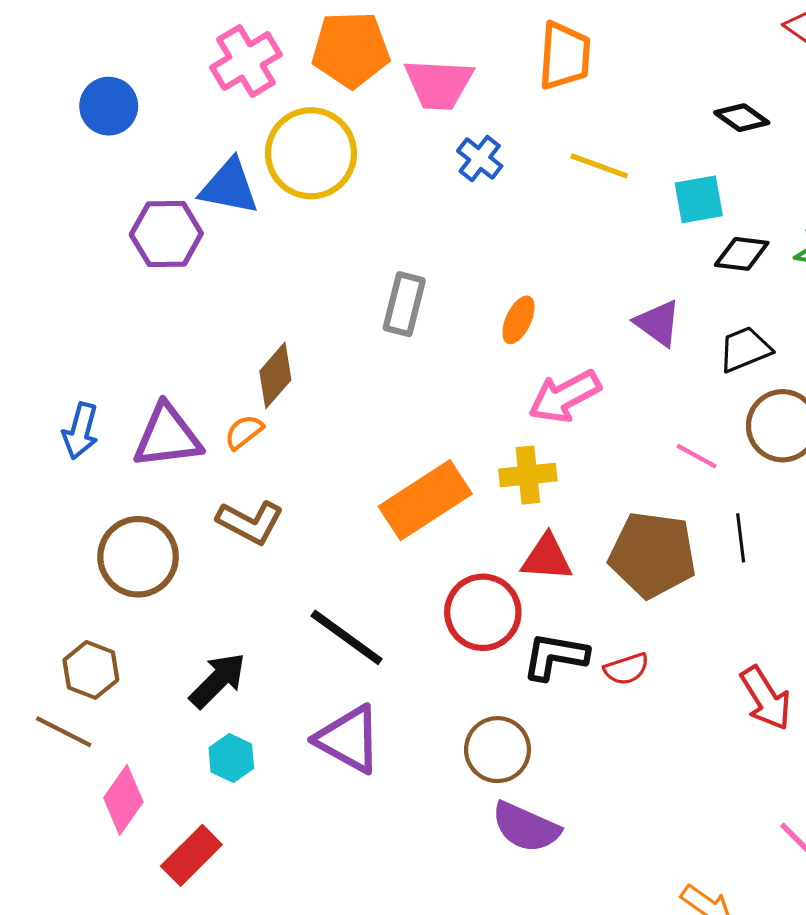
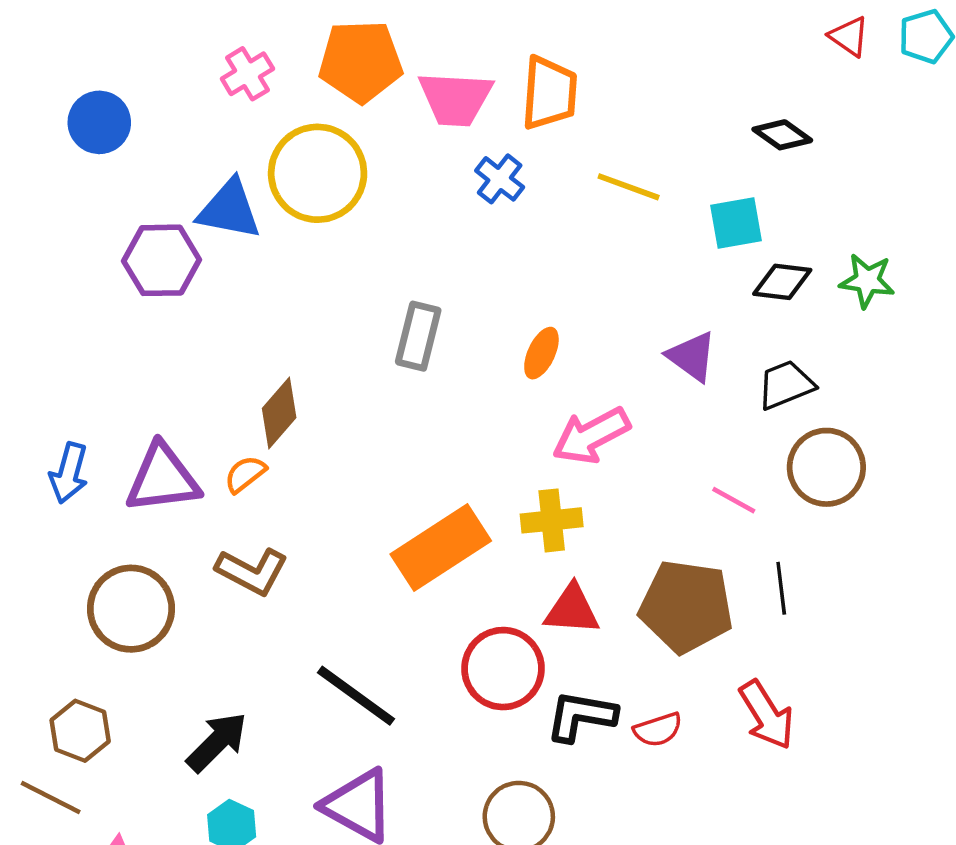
orange trapezoid: (565, 56) -> (549, 93), moved
pink cross: (246, 61) -> (247, 74), size x0.7
red arrow: (766, 698) -> (766, 715), moved

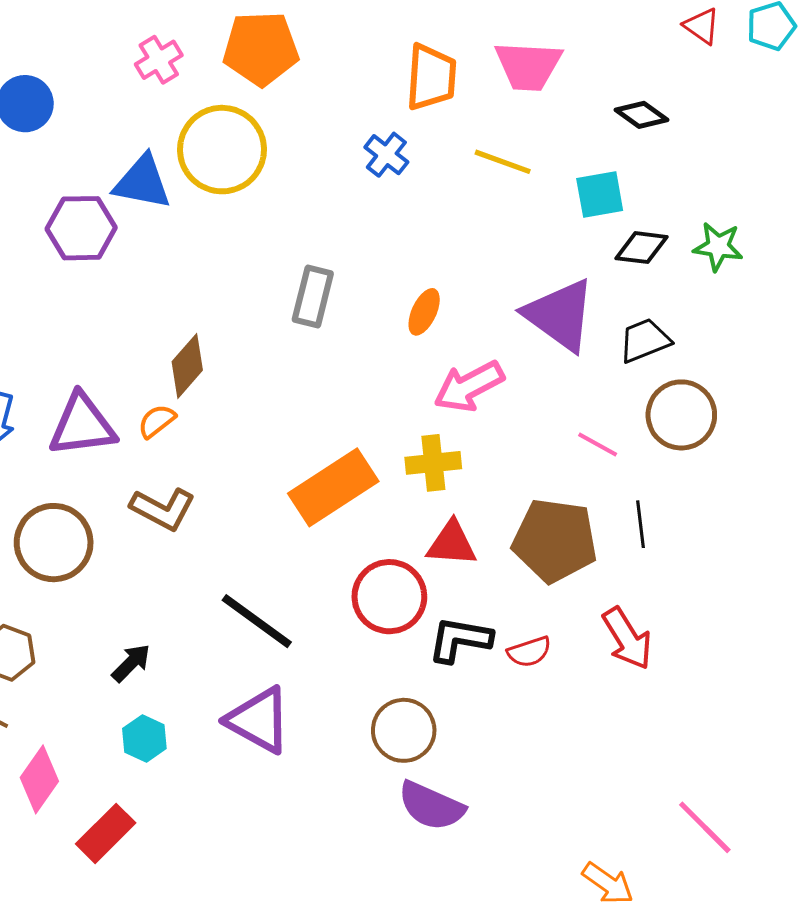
pink trapezoid: (456, 99) -> (528, 66), moved
purple triangle: (692, 356) -> (560, 315), size x1.6
black arrow: (217, 742) -> (131, 663), size x0.7

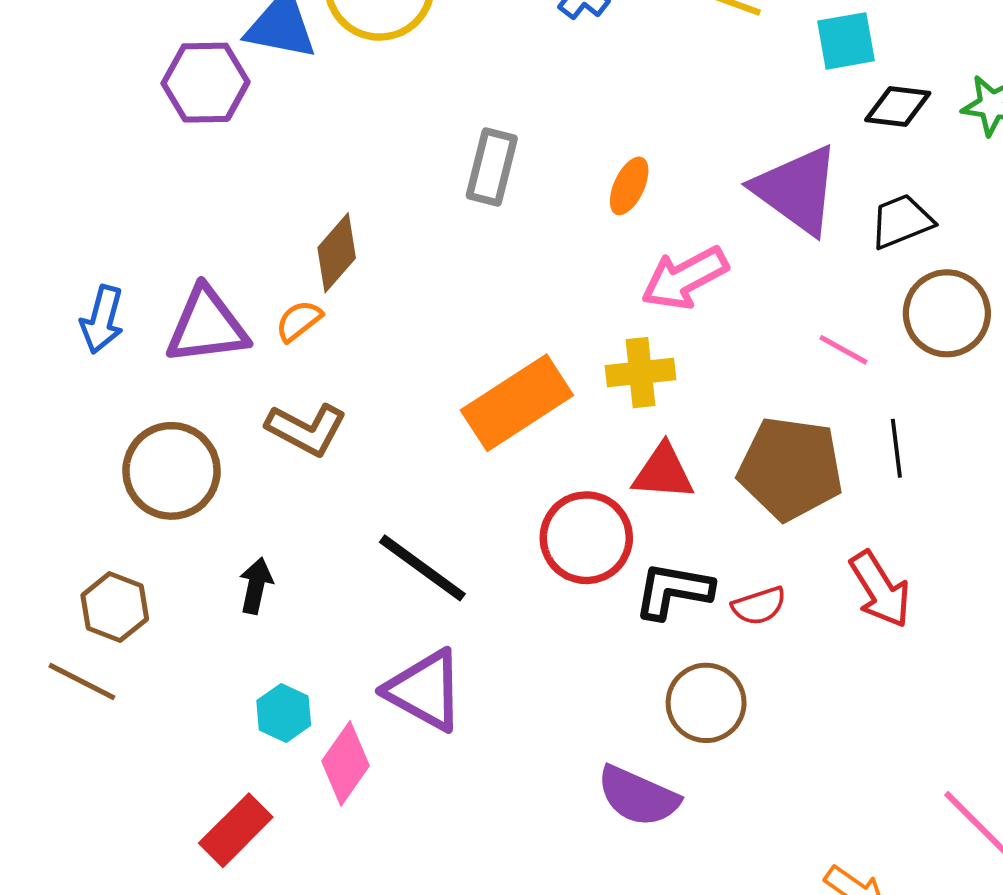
black arrow: (131, 663) -> (256, 586), moved, turned -33
brown circle: (404, 730) -> (706, 703), moved
pink diamond: (39, 779) -> (345, 763), moved

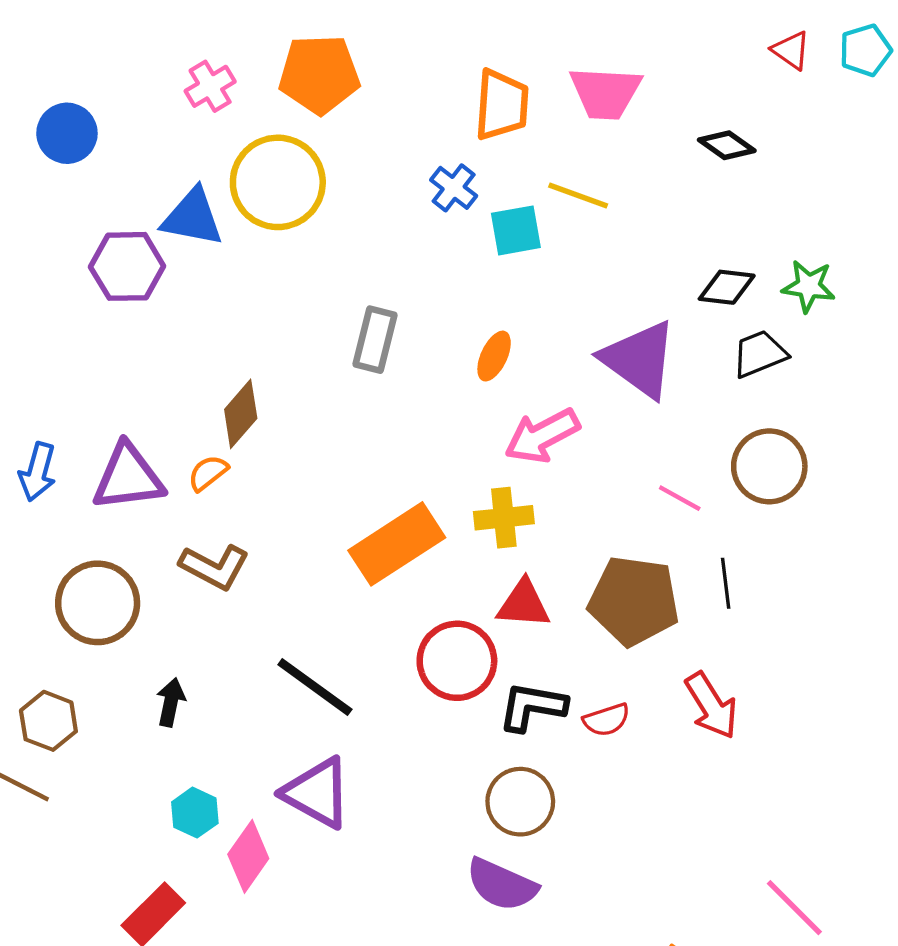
cyan square: (846, 41) -> (516, 230), moved
black trapezoid: (901, 221) -> (759, 354), moved
brown circle: (706, 703) -> (520, 802), moved

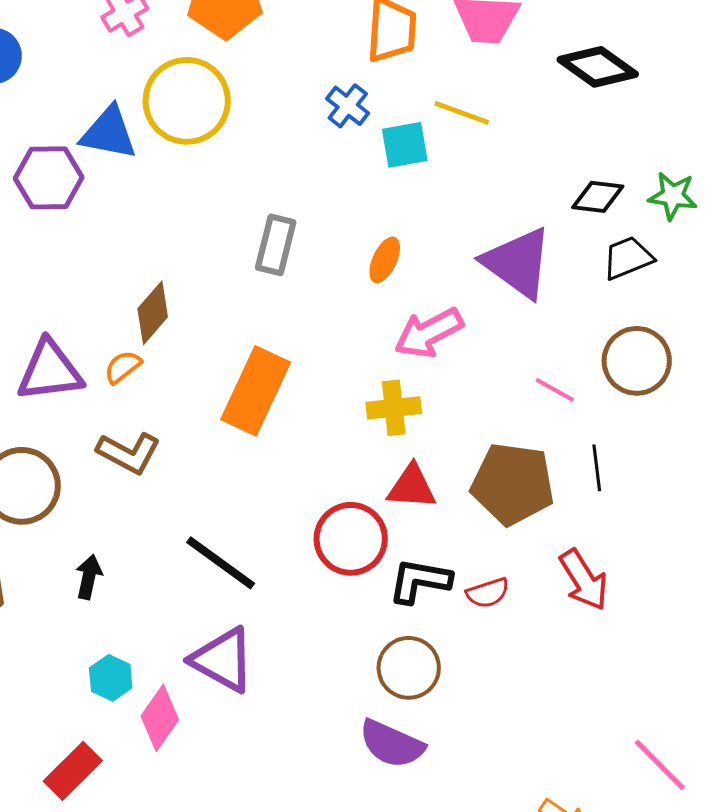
black diamond: (727, 145) -> (598, 67), size x1.5
orange rectangle: (397, 544) -> (256, 391), moved, turned -32

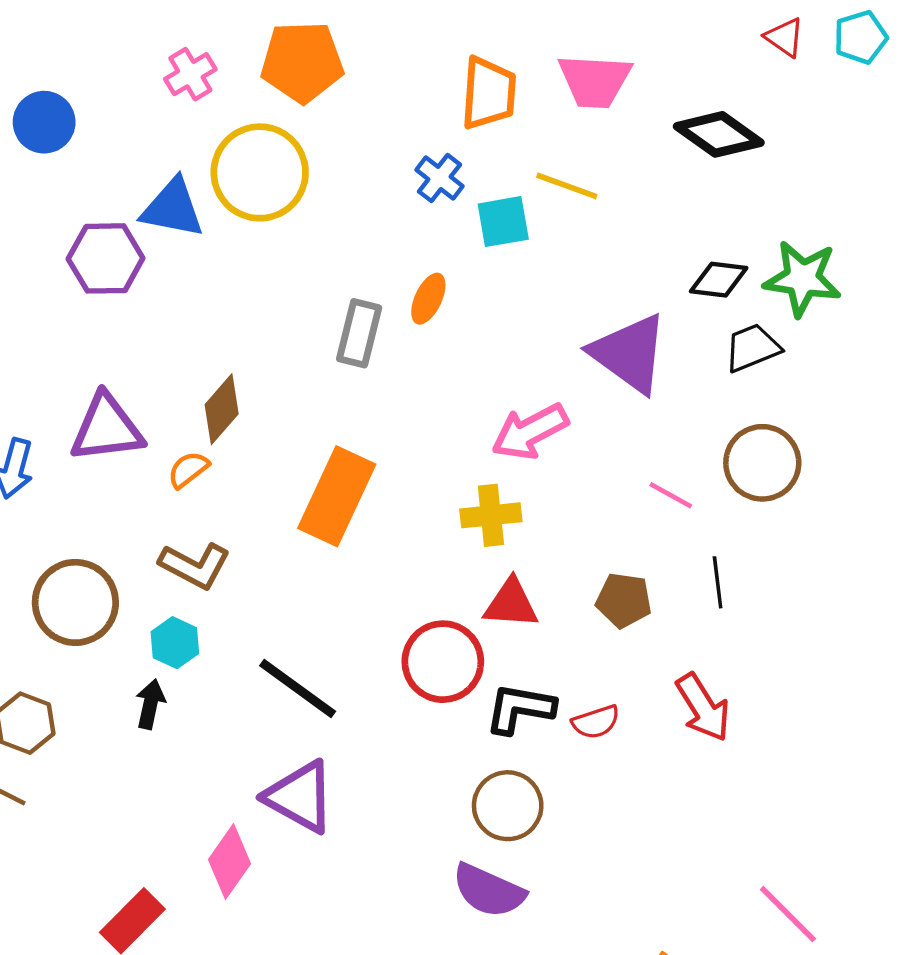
green star: (673, 196) -> (802, 279), size x1.4
orange ellipse: (385, 260) -> (428, 299), moved
purple triangle: (50, 371) -> (107, 428), moved
brown pentagon: (513, 484) -> (624, 600), size x0.6
cyan hexagon: (111, 678) -> (175, 643), moved

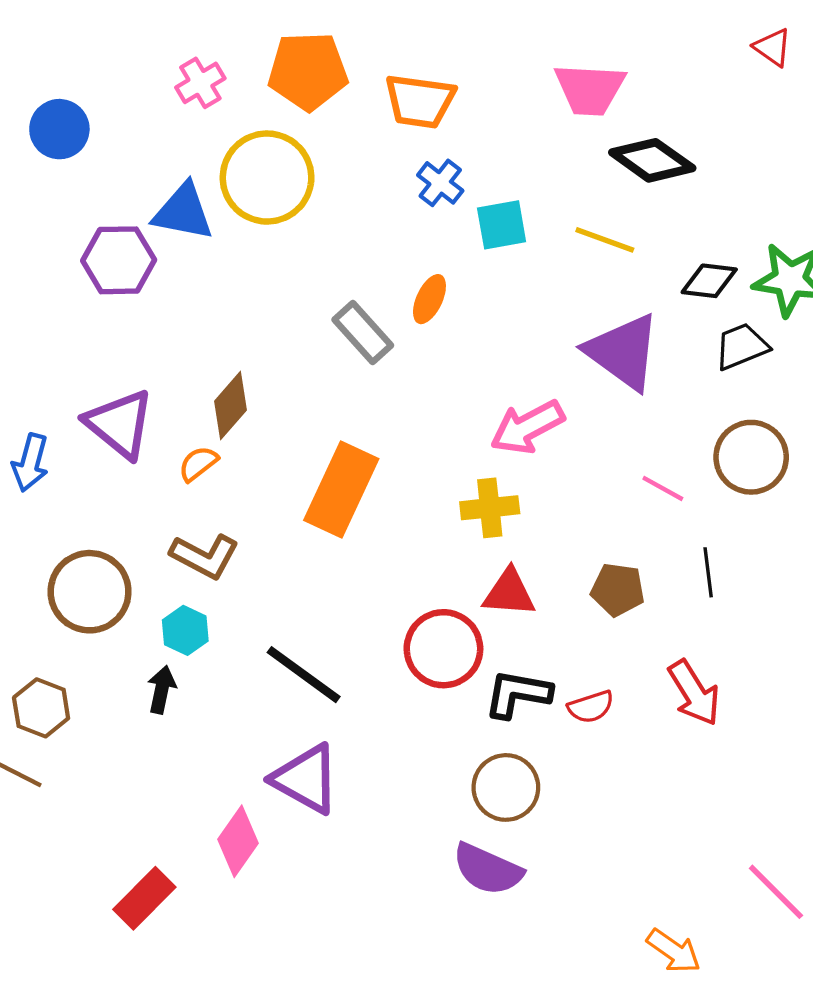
orange trapezoid: (489, 93) -> (420, 101), moved, turned 94
black diamond: (719, 134) -> (652, 160), moved
yellow line: (567, 186) -> (605, 240), moved
gray rectangle: (359, 333) -> (363, 332), turned -56
purple triangle: (107, 428) -> (120, 424), turned 46

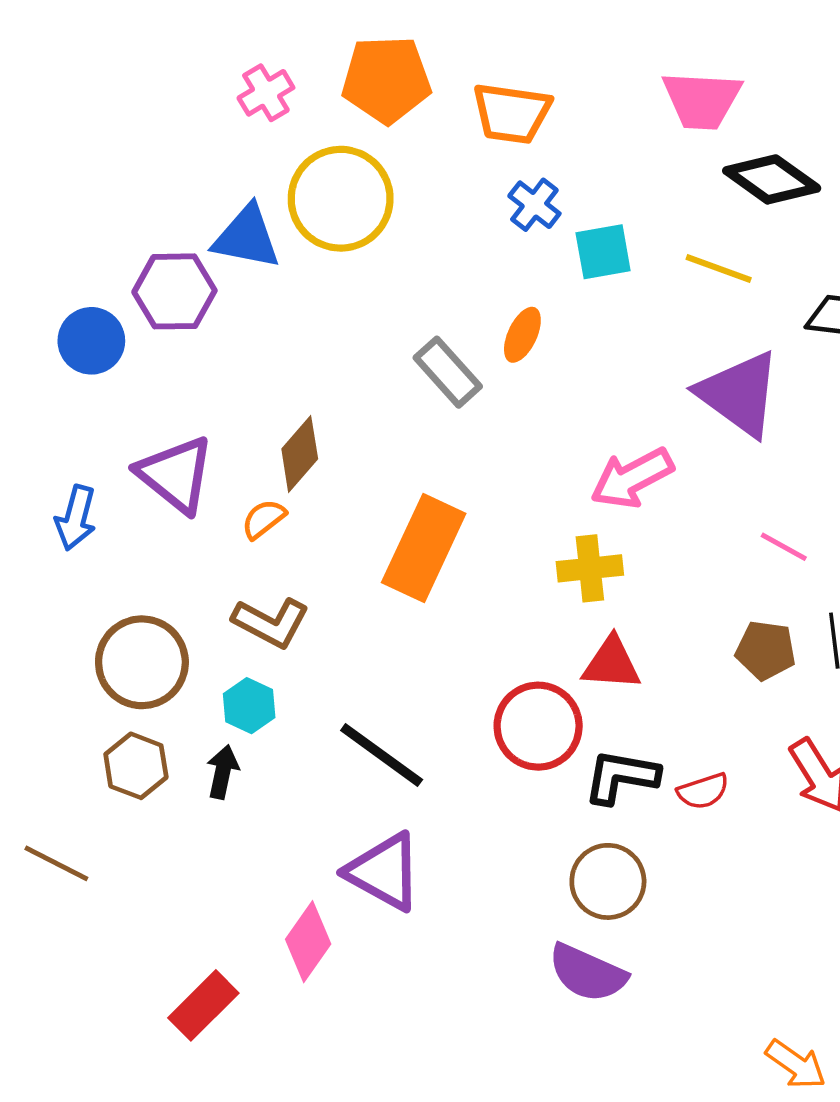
blue circle: (59, 129) -> (91, 341), moved
brown pentagon: (618, 590) -> (766, 650), moved
brown hexagon: (41, 708) -> (136, 766), moved

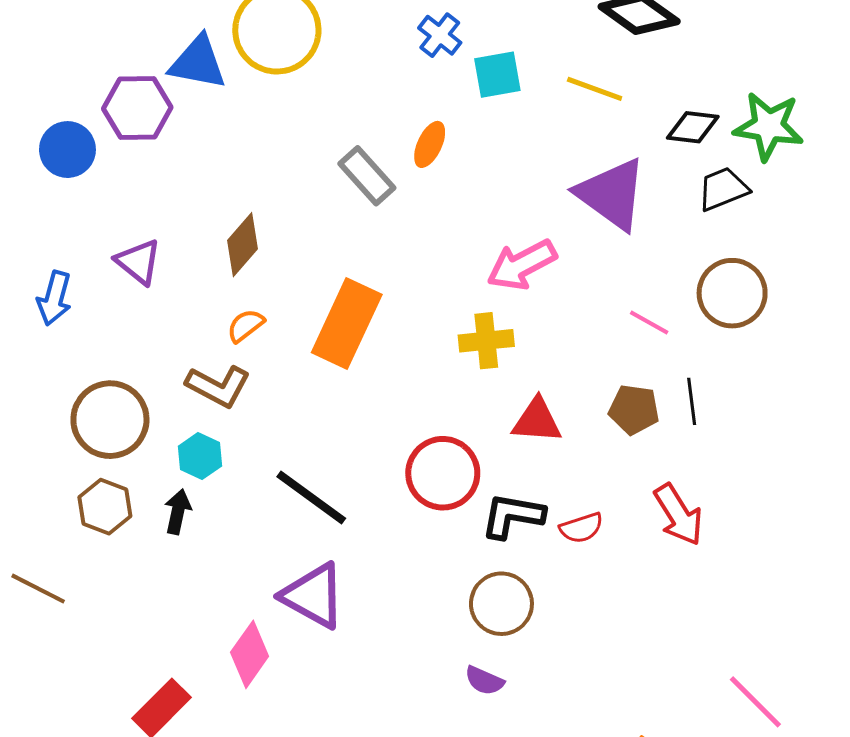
purple triangle: (176, 474) -> (138, 262), size x0.7
orange semicircle: (264, 519) -> (246, 326), moved
red triangle: (612, 663) -> (537, 421), moved
purple semicircle: (587, 973) -> (484, 681), size x0.6

